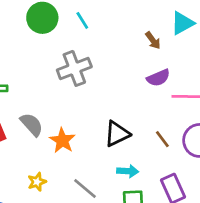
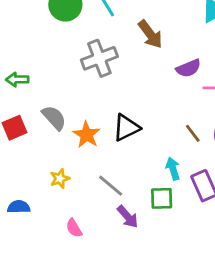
brown arrow: (153, 40) -> (150, 34), moved, size x1.5
black triangle: (117, 134) -> (126, 128), moved
cyan arrow: (128, 171) -> (173, 169), moved, turned -110

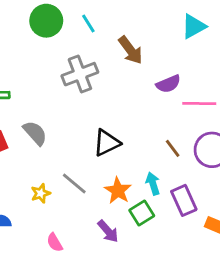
orange star: (87, 135) -> (118, 191), moved
gray line: (111, 186) -> (74, 184), moved
green square: (162, 198) -> (142, 213), turned -30

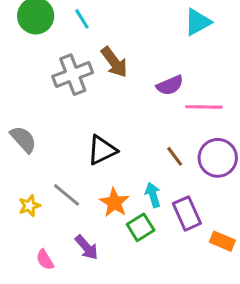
brown arrow: (130, 50) -> (114, 62), moved
purple arrow: (108, 231) -> (87, 247), moved

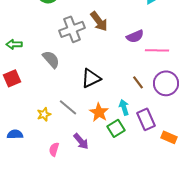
gray semicircle: (23, 139) -> (51, 59), moved
pink semicircle: (45, 260) -> (54, 149), turned 48

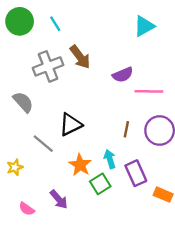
brown line: (138, 82) -> (126, 129), turned 48
gray line: (68, 107) -> (43, 144), moved
pink semicircle: (54, 149) -> (27, 209), turned -72

